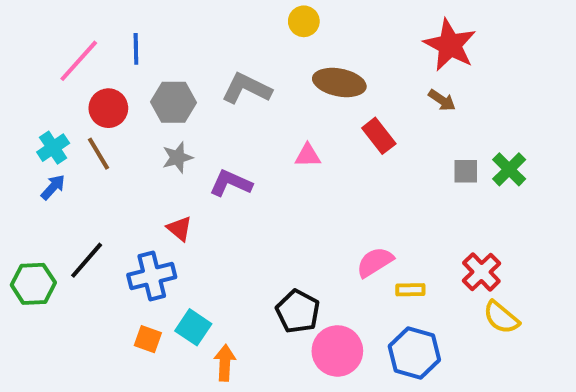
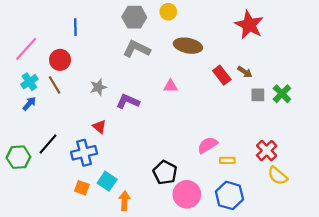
pink line: (79, 61) -> (26, 49), moved
brown arrow: (442, 100) -> (245, 72), moved
gray hexagon: (173, 102) -> (134, 17), moved
red rectangle: (379, 136) -> (222, 75), moved

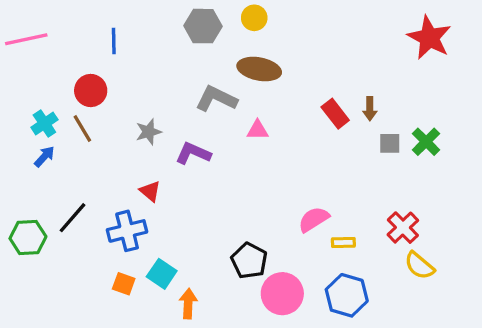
red star: (249, 25) -> (429, 38), moved
brown ellipse: (188, 46) -> (259, 69), moved
pink line: (26, 49) -> (26, 39), moved, turned 36
gray L-shape: (137, 49) -> (216, 99), moved
brown arrow: (245, 72) -> (370, 109), turned 56

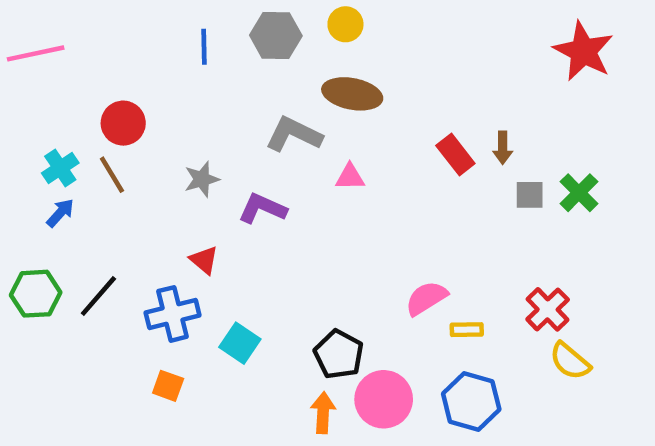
blue line: (114, 41) -> (204, 47), moved
green hexagon: (28, 238) -> (36, 294), moved
cyan square: (162, 274) -> (240, 343), moved
orange arrow: (188, 304) -> (323, 413), moved

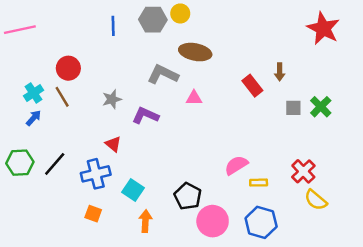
yellow circle: (345, 24) -> (180, 13), moved
brown arrow: (503, 148) -> (280, 72), moved
orange arrow: (323, 413) -> (145, 221), moved

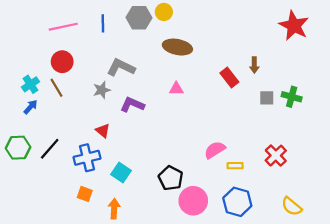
pink line: (20, 30) -> (63, 27), moved
gray L-shape: (163, 74) -> (121, 67), moved
green cross: (321, 107) -> (292, 97), turned -30
yellow semicircle: (316, 200) -> (292, 206), moved
orange arrow: (145, 221) -> (114, 209), moved

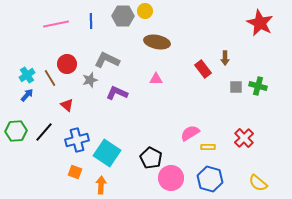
red circle: (62, 62) -> (67, 64), moved
red triangle: (103, 131) -> (67, 105), moved
cyan square: (121, 172) -> (107, 153), size x1.5

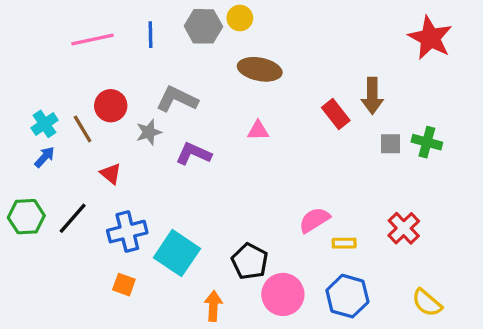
brown arrow: (225, 58) -> (372, 96), size x1.5
orange arrow: (101, 185) -> (213, 306), moved

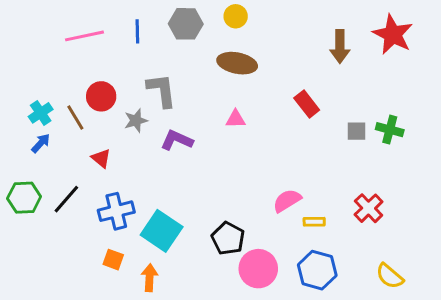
yellow circle: (240, 18) -> (236, 16), moved
brown arrow: (372, 96) -> (340, 46), moved
gray L-shape: (177, 99) -> (162, 90), turned 57
orange arrow: (213, 306) -> (149, 278), moved

